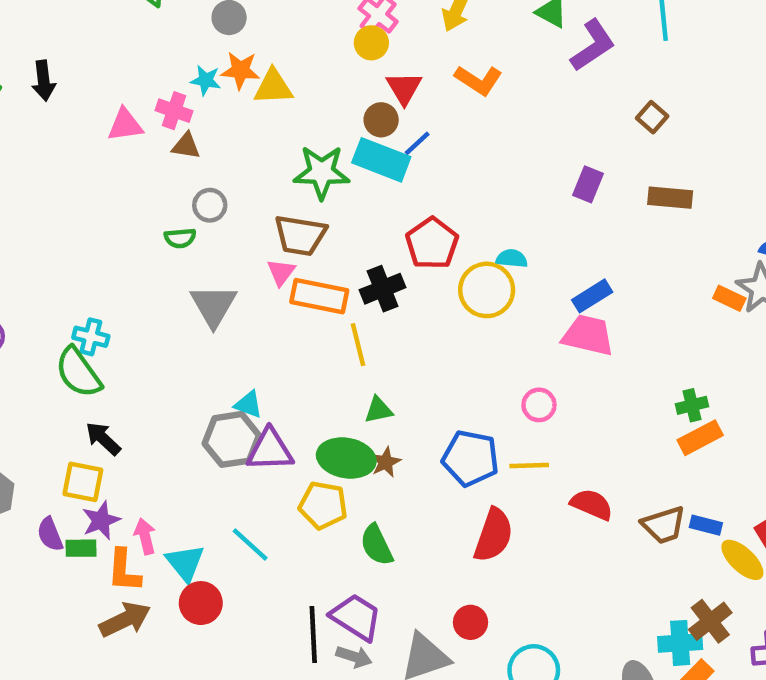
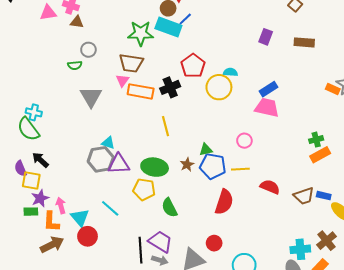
yellow line: (358, 345) -> (166, 126), moved
green triangle: (378, 410) -> (206, 150), moved
brown star: (386, 462) -> (187, 165), moved
purple semicircle: (50, 534) -> (21, 169), moved
cyan cross: (680, 643) -> (300, 249), moved

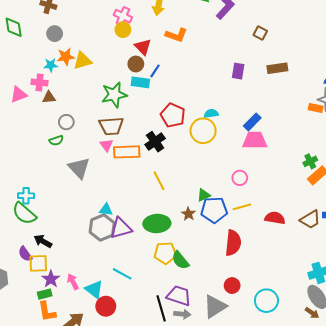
cyan rectangle: (168, 27) -> (140, 82), size x0.7
yellow pentagon: (144, 189) -> (165, 253), moved
orange L-shape: (51, 222) -> (47, 312), moved

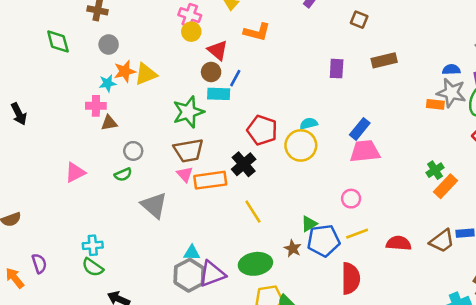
pink triangle: (19, 94) -> (75, 172), moved
green semicircle: (24, 213) -> (93, 267), size x0.7

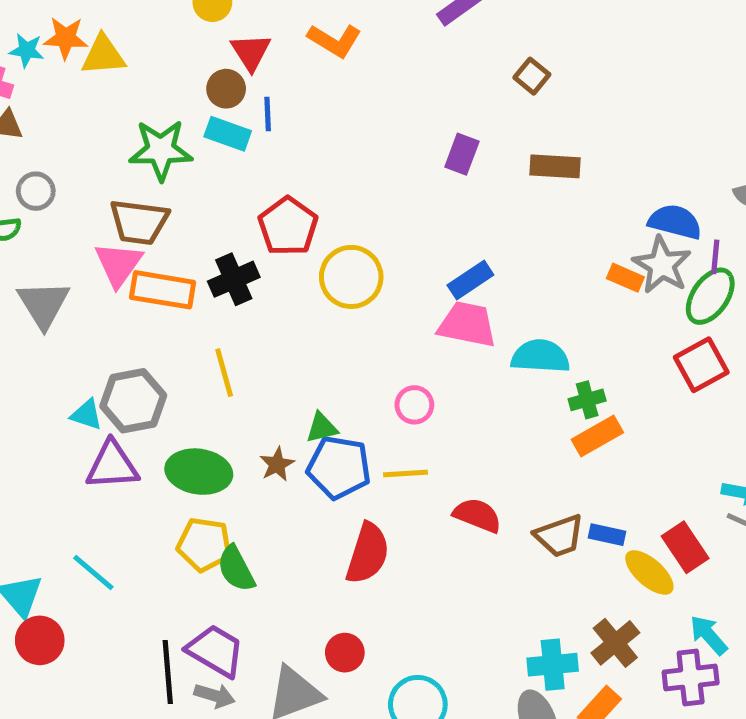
blue semicircle: (451, 70) -> (675, 222), size x1.5
blue line: (235, 78) -> (268, 114), turned -48
cyan semicircle: (309, 124) -> (540, 356), moved, size x1.6
pink triangle: (185, 174) -> (119, 264), size x1.5
gray hexagon: (189, 275) -> (133, 401), moved

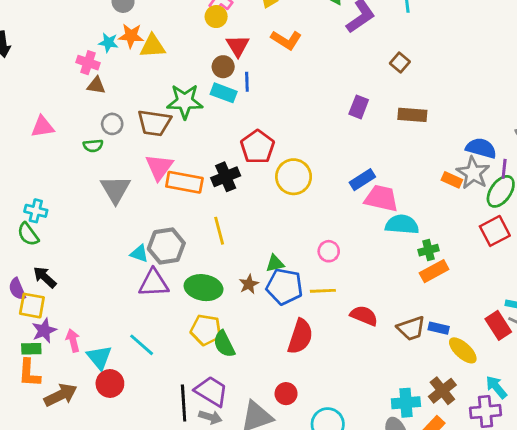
brown trapezoid: (139, 222) -> (154, 123), moved
pink trapezoid: (467, 324) -> (381, 198), moved
red rectangle: (685, 547) -> (498, 325), moved

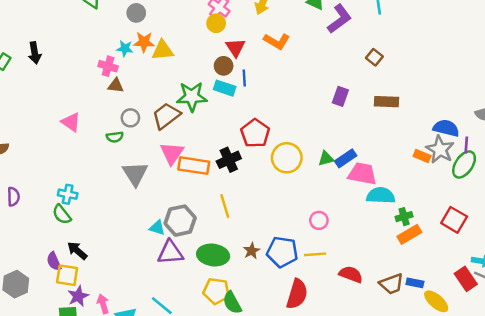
brown trapezoid: (154, 123) -> (166, 116), turned 136
pink triangle: (42, 127) -> (71, 122), turned 45
red square: (495, 231) -> (454, 220), moved, turned -30
green triangle: (275, 263) -> (326, 159), moved

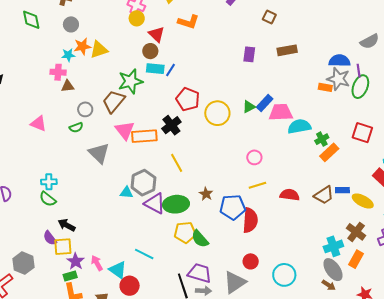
blue line: (244, 78) -> (170, 70), moved, turned 48
blue pentagon: (282, 252) -> (233, 207), moved
purple triangle: (170, 253) -> (155, 203), moved, turned 45

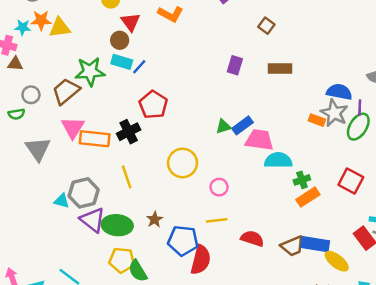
yellow circle: (217, 113) -> (183, 163), moved
blue rectangle: (342, 190) -> (315, 244), size x1.6

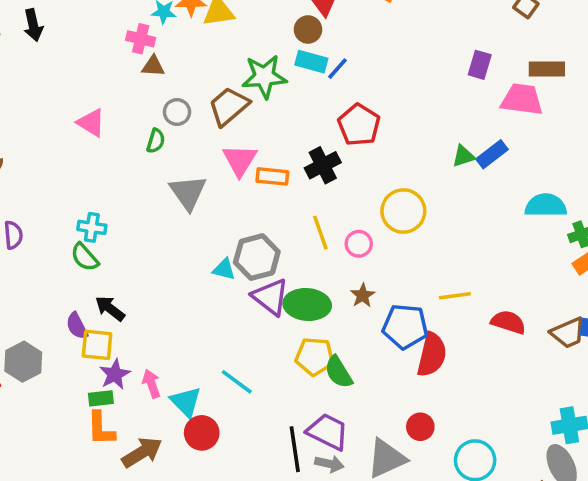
green semicircle: (16, 114) -> (156, 141), turned -63
orange rectangle: (95, 139) -> (272, 176), size x0.7
pink trapezoid: (259, 140) -> (522, 99), moved
pink circle: (219, 187) -> (359, 244), moved

